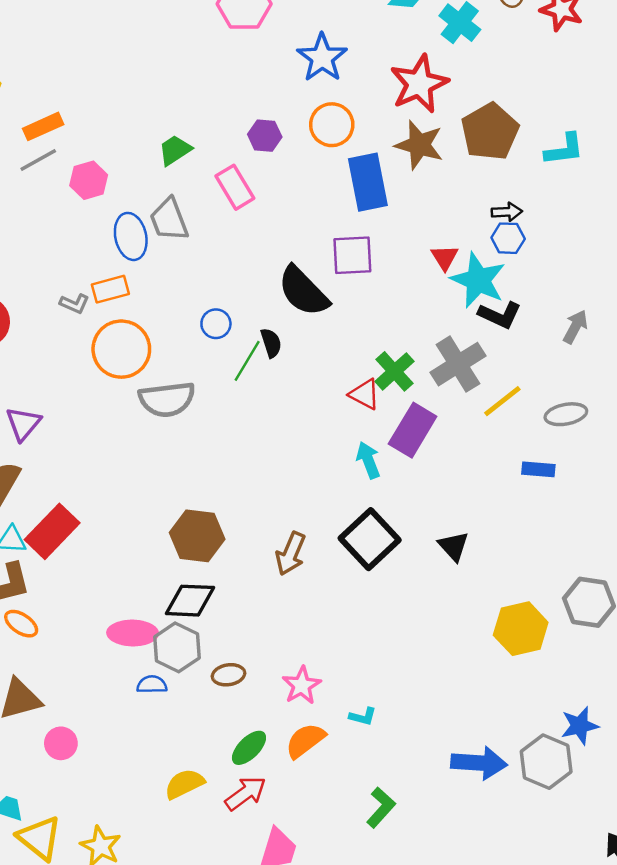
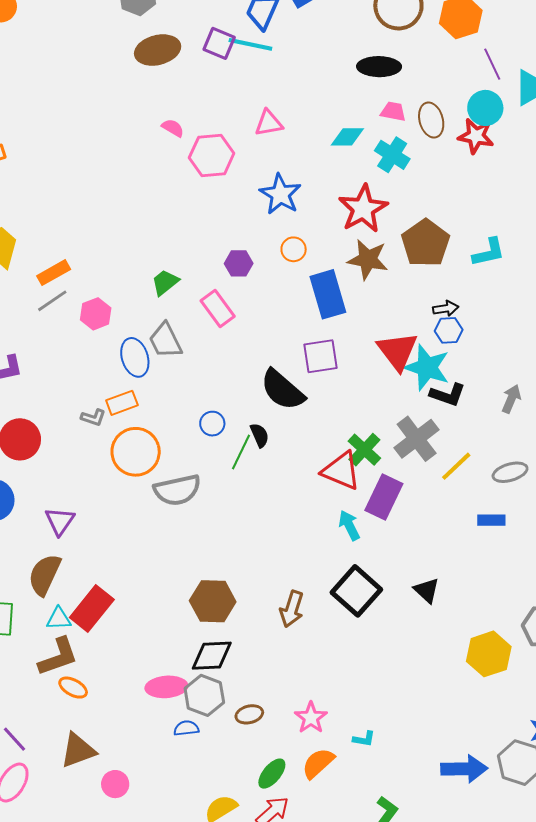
orange circle: (332, 125) -> (294, 249), size x0.7
red triangle: (445, 257) -> (397, 351), size x1.8
red triangle: (365, 394) -> (341, 471), size x1.5

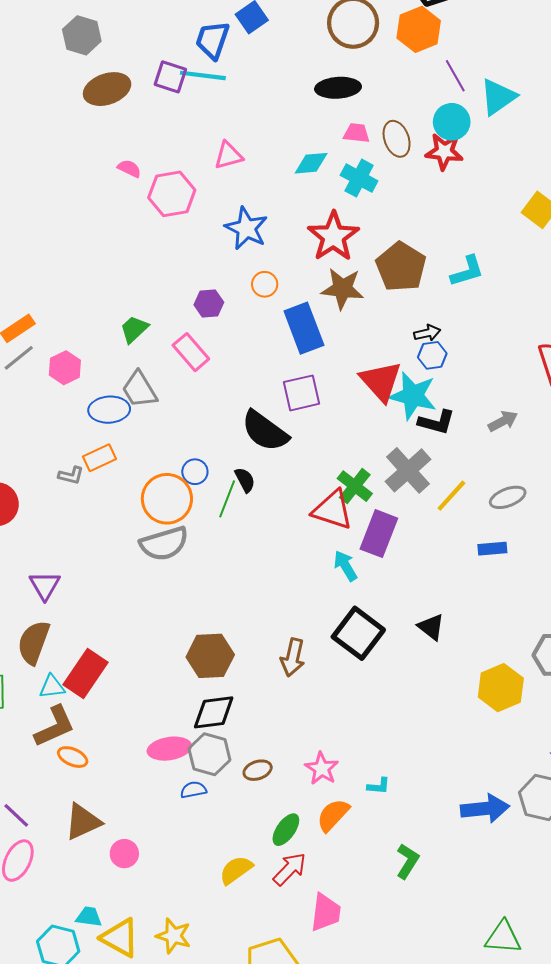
blue ellipse: (135, 357) -> (109, 410), turned -72
gray arrow: (511, 399) -> (503, 421), turned 44
orange circle: (136, 452) -> (167, 499), moved

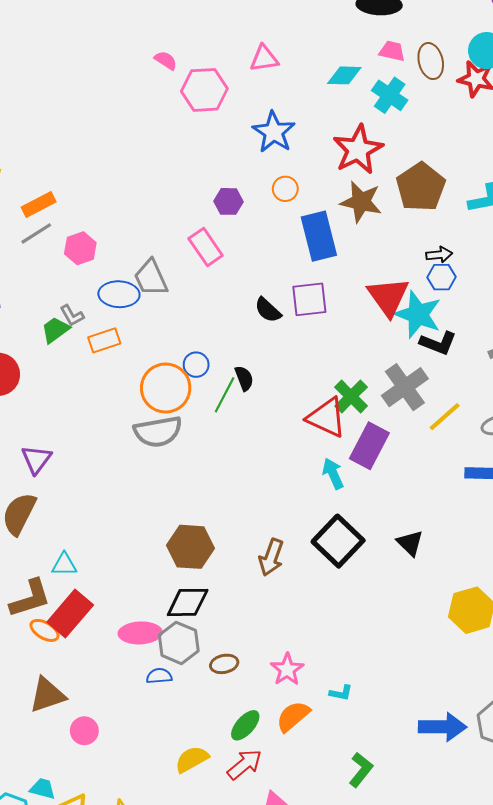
green trapezoid: (134, 329) -> (55, 330), moved
black semicircle: (265, 431) -> (268, 310), moved, size x0.6
gray L-shape: (71, 475) -> (72, 316), moved, turned 40
red rectangle: (85, 673) -> (70, 613), moved
cyan triangle: (52, 687) -> (64, 565), moved

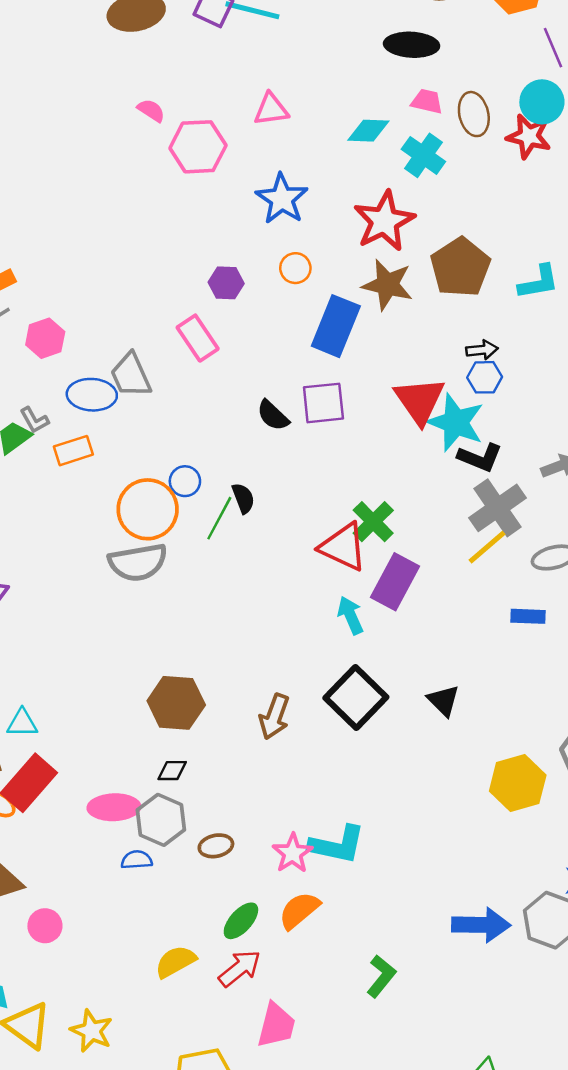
blue rectangle: (319, 236) -> (336, 326), turned 36
gray cross: (405, 387) -> (498, 508), moved
black diamond: (188, 602) -> (172, 771), size x0.6
cyan L-shape: (341, 693) -> (337, 845), moved, size x2.0

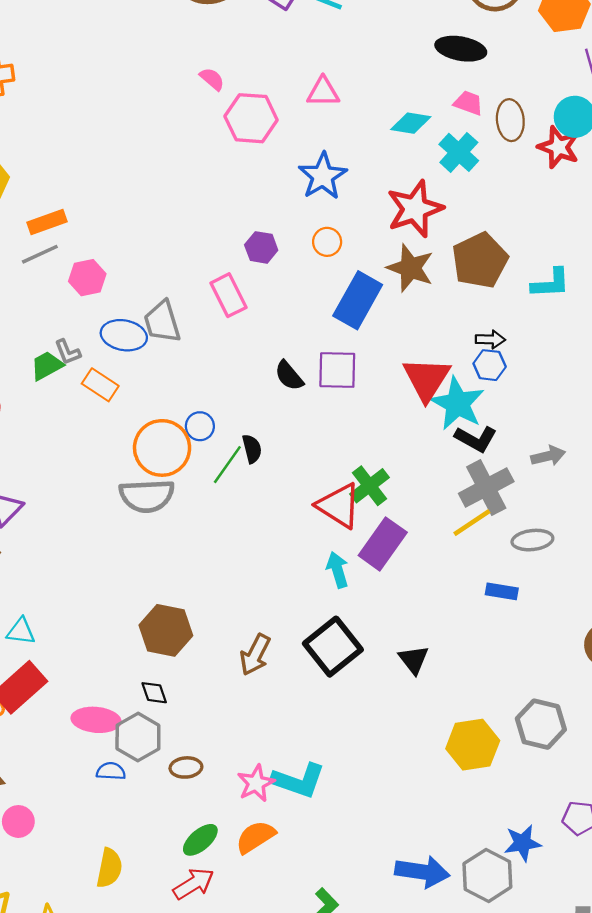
orange rectangle: (73, 451) -> (100, 385), turned 44
black diamond: (172, 771) -> (154, 693), turned 64
yellow semicircle: (176, 962) -> (109, 868), moved, turned 123

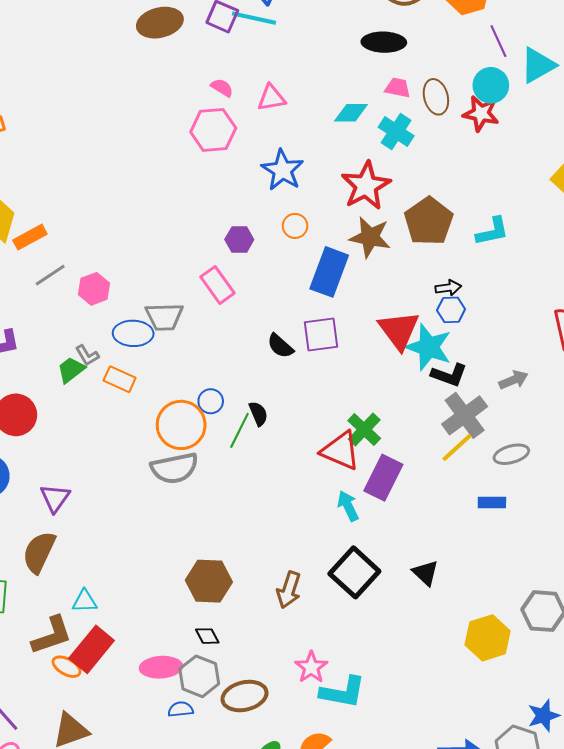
pink semicircle: (212, 79) -> (222, 88), moved
orange rectangle: (47, 222) -> (30, 237), moved
gray trapezoid: (162, 322) -> (164, 317), turned -66
brown ellipse: (186, 767) -> (245, 696), size x1.6
pink star: (256, 783) -> (311, 667), moved

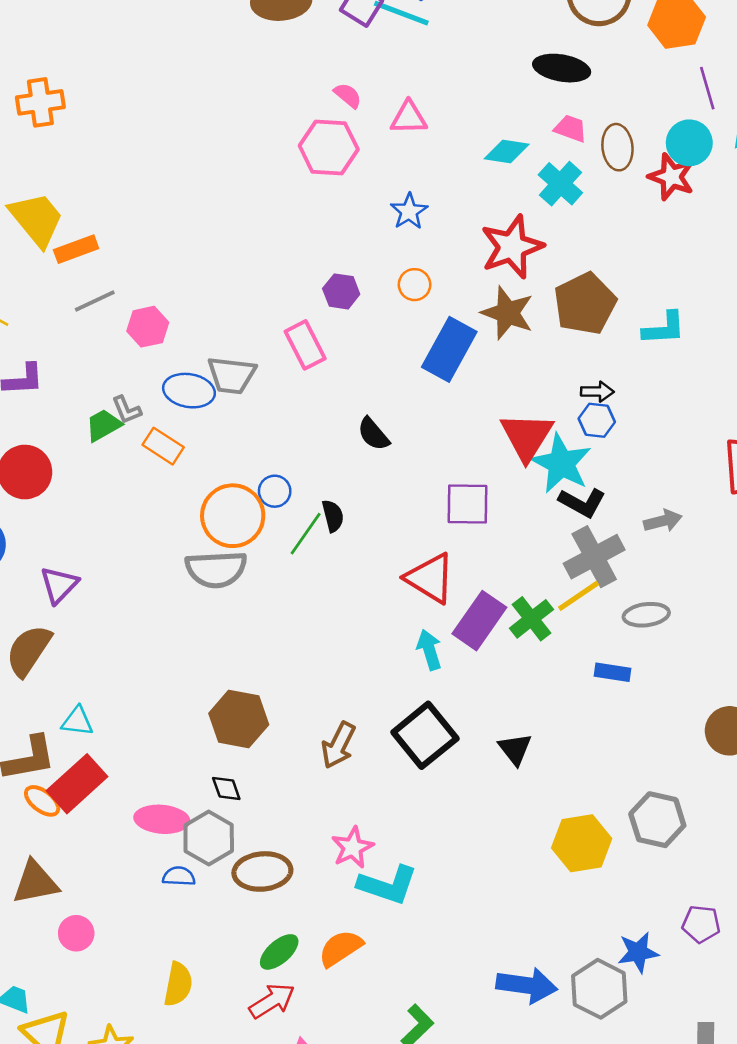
blue star: (282, 170) -> (409, 211), size x0.7
purple square: (321, 335) -> (468, 504), moved
green cross: (364, 430) -> (531, 619), moved

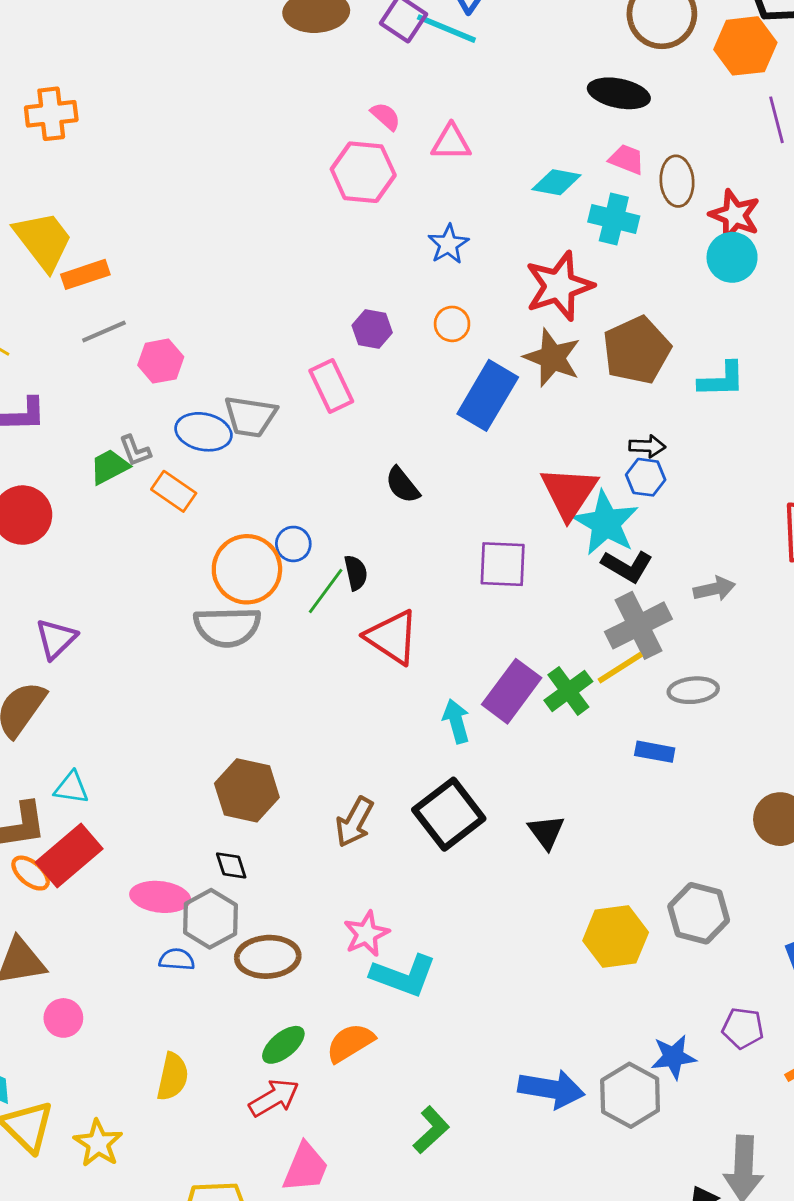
cyan circle: (689, 143) -> (732, 257), moved
cyan cross: (560, 184) -> (614, 219), turned -30
red triangle: (430, 578) -> (392, 637), moved

